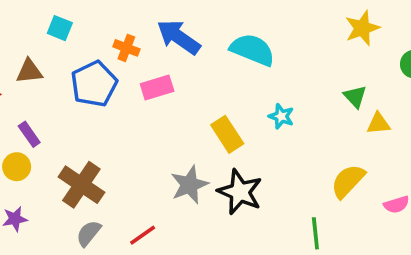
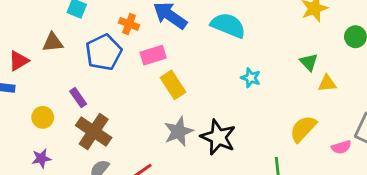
purple rectangle: (29, 134) -> (78, 98), moved
yellow rectangle: (227, 134) -> (173, 85), moved

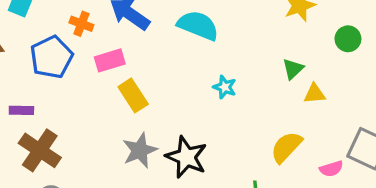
green triangle: (309, 62) -> (293, 69), turned 30
purple rectangle: (78, 98) -> (21, 110), turned -54

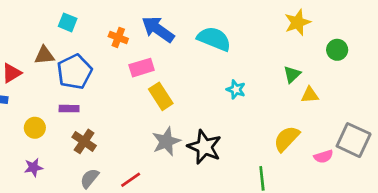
blue pentagon: (51, 57) -> (75, 72), moved
brown cross: (40, 150) -> (84, 141), size x0.7

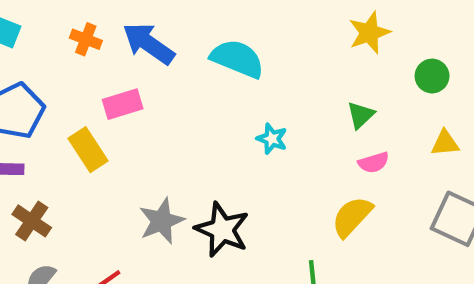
orange cross: (118, 37) -> (86, 39), moved
yellow triangle: (310, 95) -> (445, 143), moved
yellow rectangle: (161, 96) -> (88, 150), moved
pink semicircle: (323, 156) -> (374, 163), moved

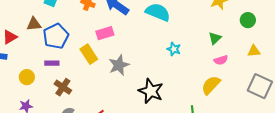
gray star: (162, 221) -> (119, 65), moved

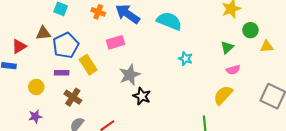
green circle: (248, 20) -> (250, 30), moved
yellow triangle: (254, 51) -> (267, 46), moved
yellow rectangle: (89, 54) -> (88, 65), moved
black star: (151, 91) -> (142, 96), moved, size x0.7

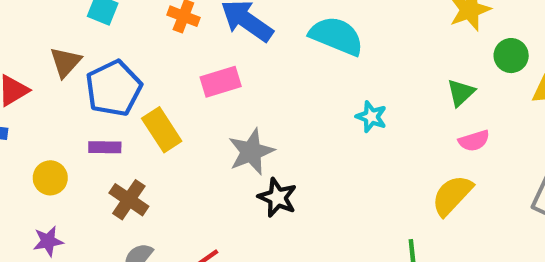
brown triangle: (43, 33) -> (66, 62), turned -42

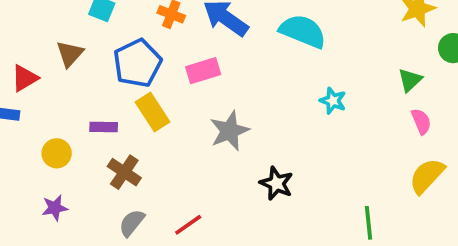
blue pentagon: (114, 88) -> (137, 63), moved
pink semicircle: (474, 141) -> (421, 121), turned -96
yellow semicircle: (452, 195) -> (427, 176), moved
black star: (277, 198) -> (276, 183), moved

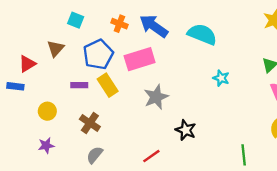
pink rectangle: (203, 71) -> (140, 59), size x1.4
purple rectangle: (104, 127) -> (79, 85), moved
red line: (188, 225) -> (151, 156), moved

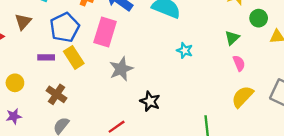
pink rectangle: (140, 59) -> (105, 32), turned -56

